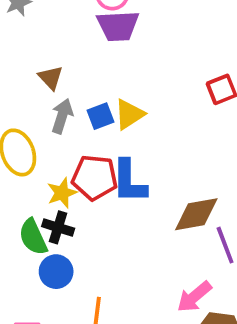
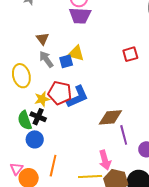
yellow triangle: (129, 114) -> (76, 53), moved, turned 42
gray arrow: (62, 116) -> (46, 59), turned -60
blue L-shape: (129, 181) -> (77, 97), turned -120
pink arrow: (194, 297) -> (105, 160), turned -72

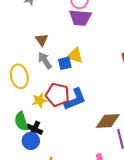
black cross: (38, 117) -> (34, 129), moved

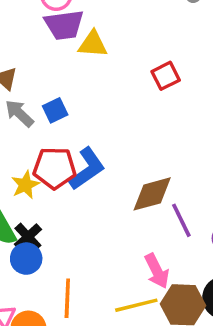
yellow triangle: (75, 56) -> (93, 44), moved
black cross: (34, 129) -> (28, 237), turned 35

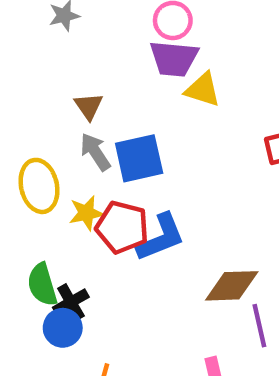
blue square: (55, 110) -> (139, 158), size x1.6
yellow star: (25, 185) -> (86, 213), moved

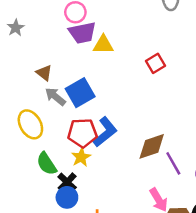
yellow star: (86, 213) -> (81, 157), moved
green semicircle: (42, 285) -> (47, 164), moved

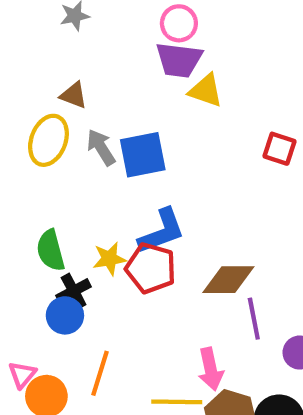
red square: (155, 63) -> (280, 149), turned 30
brown triangle: (44, 73) -> (74, 95), moved, turned -36
yellow ellipse: (30, 124) -> (48, 140), moved, turned 32
red pentagon: (82, 133) -> (151, 268), moved

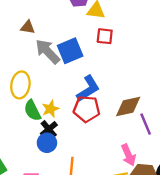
yellow ellipse: (48, 140) -> (20, 85), moved
gray arrow: (101, 147) -> (48, 51), size x1.4
red square: (280, 149) -> (105, 36), moved
yellow star: (109, 259) -> (50, 109), moved

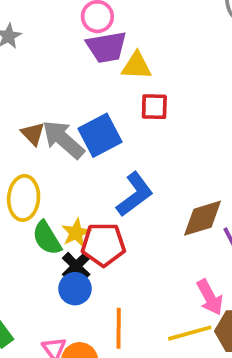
brown triangle: (28, 27) -> (33, 134), moved, turned 42
red pentagon: (87, 109) -> (103, 245), moved

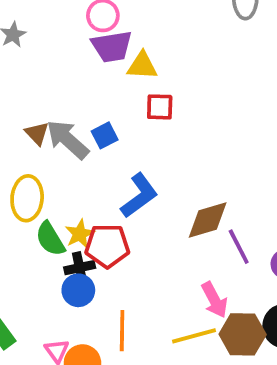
blue square: (100, 135) -> (105, 135), size x0.6
black cross: (76, 266) -> (80, 268), turned 32

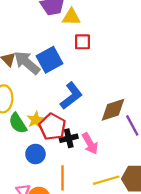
blue square: (105, 135) -> (49, 60), size x1.6
red pentagon: (107, 246) -> (52, 127), turned 30
black cross: (80, 268) -> (69, 138), moved
pink arrow: (214, 300) -> (90, 144), moved

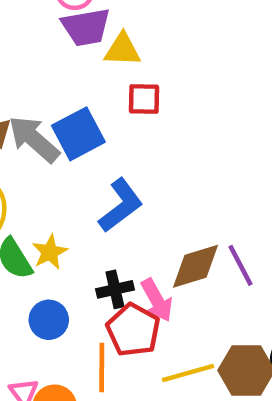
brown diamond: (113, 110) -> (196, 266), moved
red pentagon: (52, 127) -> (133, 330), moved

